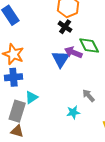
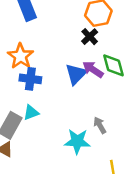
blue cross: (13, 77) -> (30, 79), moved
cyan star: (73, 112) -> (77, 141), size x1.5

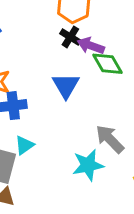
purple arrow: (93, 69) -> (91, 46), moved
gray arrow: (100, 125) -> (110, 139), size x1.5

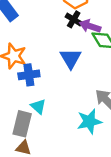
cyan triangle: (24, 145) -> (38, 106), turned -42

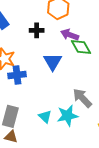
black cross: (74, 19) -> (37, 30), moved, turned -32
cyan triangle: (38, 106) -> (45, 116), moved

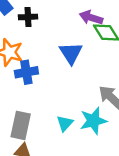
black cross: (37, 30) -> (28, 17), moved
cyan triangle: (45, 116) -> (65, 123), turned 32

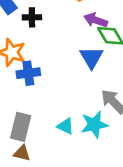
blue triangle: (71, 53) -> (91, 58), moved
cyan triangle: (65, 123) -> (65, 126), turned -48

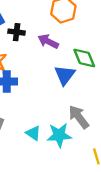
purple arrow: (96, 20) -> (48, 41), moved

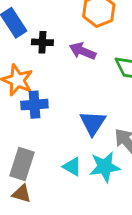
blue triangle: (65, 75) -> (93, 123), moved

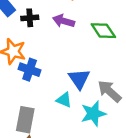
blue cross: (34, 105) -> (30, 70), turned 30
cyan triangle: (72, 167) -> (64, 100), moved

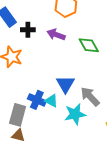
blue cross: (30, 70) -> (37, 100), moved

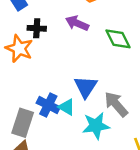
black cross: (28, 30) -> (37, 28), moved

